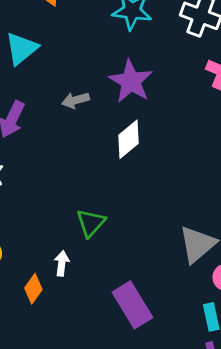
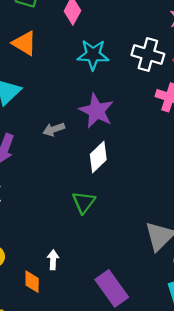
green triangle: (91, 223) -> (84, 202), moved
orange diamond: (33, 289) -> (32, 282), turned -30

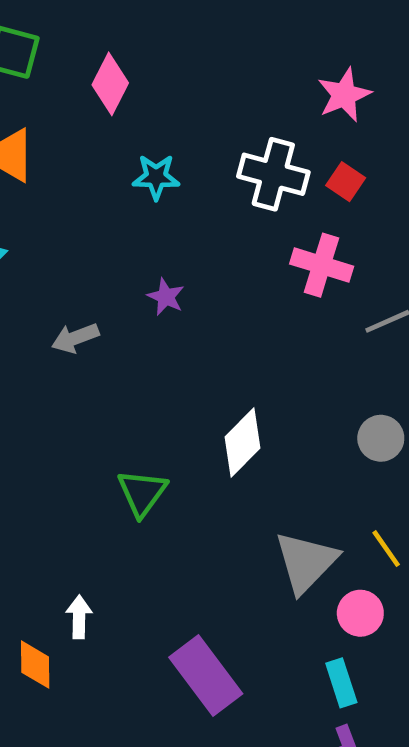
cyan star: (93, 55) -> (156, 177), size x0.7
purple star: (96, 111) -> (166, 297), size x0.5
white diamond: (98, 157) -> (242, 443), moved

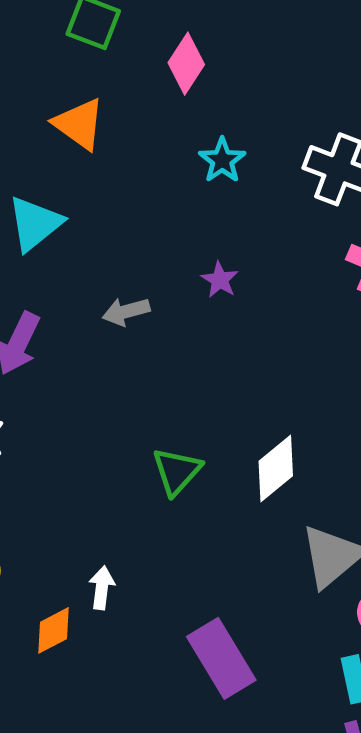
cyan star: (156, 177) -> (222, 160), turned 30
white diamond: (242, 443) -> (276, 469), moved
orange diamond: (35, 665) -> (54, 630), turned 57

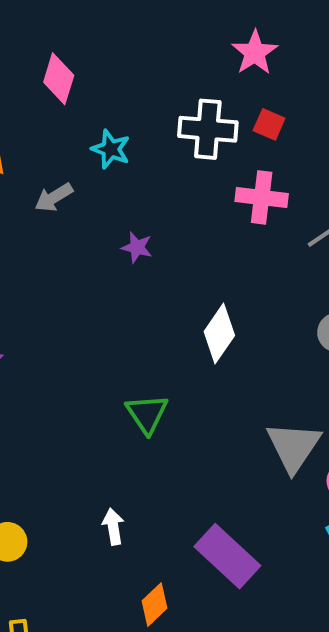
gray arrow: (126, 311) -> (54, 197), moved
white diamond: (276, 469) -> (219, 333), moved
orange diamond: (54, 630) -> (154, 605), moved

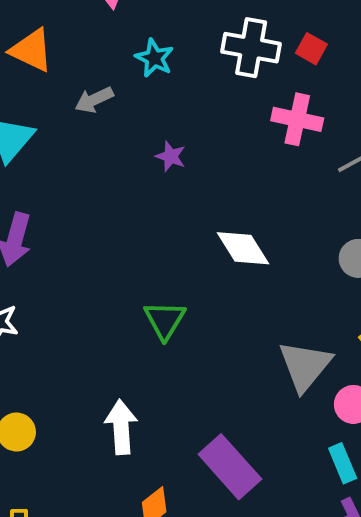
white diamond: (219, 333) -> (243, 248), turned -72
white arrow: (113, 527) -> (121, 427), size x1.5

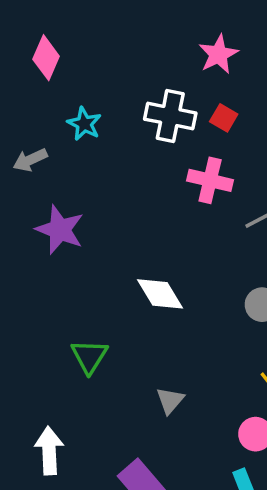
purple star: (171, 156) -> (60, 230), moved, size x1.8
gray triangle: (305, 366) -> (170, 400), moved, size x0.6

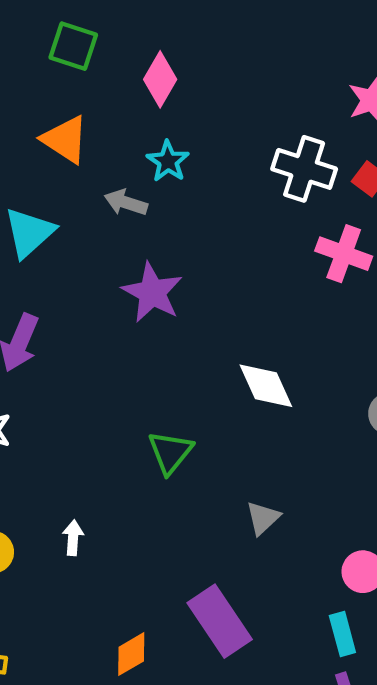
cyan star: (84, 124) -> (168, 161), moved
gray arrow: (30, 160) -> (126, 202), turned 36
white arrow: (49, 451) -> (73, 538), moved, size x0.6

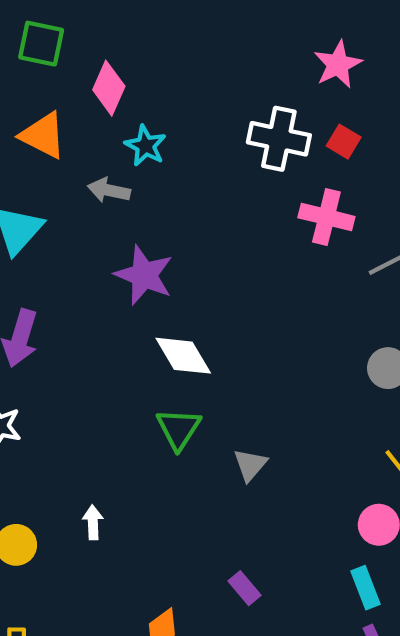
pink diamond: (160, 79) -> (109, 88), moved
white diamond: (266, 386) -> (183, 356), moved
gray triangle: (263, 518) -> (250, 465), moved
purple rectangle: (220, 621) -> (244, 588), size x0.5

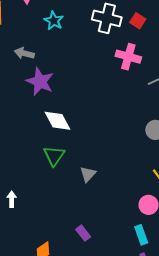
cyan star: (145, 146) -> (54, 21), moved
gray arrow: (109, 190) -> (24, 53), moved

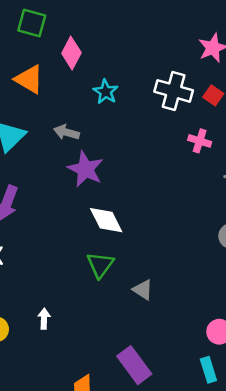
pink cross: (128, 57) -> (200, 141), size x0.7
gray triangle: (88, 174) -> (143, 290), turned -42
purple rectangle: (83, 233) -> (134, 365), size x1.8

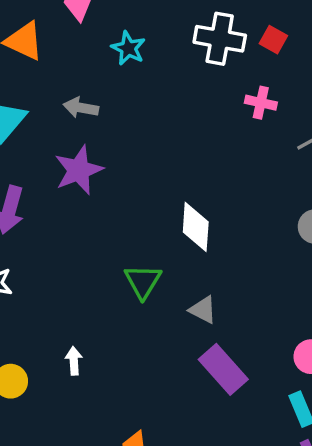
purple star: (85, 169) -> (79, 170), moved, turned 30
white diamond: (106, 220) -> (196, 227), moved, turned 36
purple rectangle: (134, 365) -> (223, 369), moved

